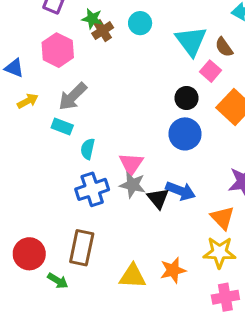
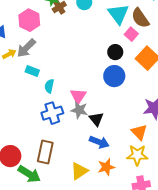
brown semicircle: (224, 47) -> (140, 18), size x1.5
gray arrow: (73, 97) -> (26, 48), moved
blue arrow: (181, 191) -> (99, 142), moved
yellow triangle: (133, 276) -> (79, 171), turned -36
green arrow: (58, 281) -> (29, 174), size x1.6

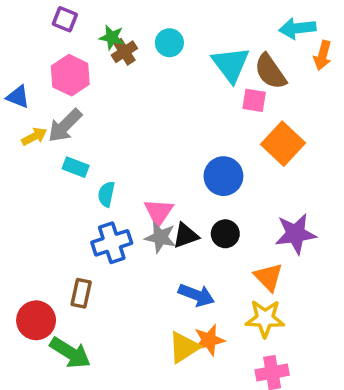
pink square: (131, 34) -> (254, 100), turned -32
black circle: (115, 52) -> (225, 234), moved
black triangle: (96, 119) -> (186, 236), moved, turned 49
brown rectangle: (45, 152) -> (81, 293), moved, size x0.7
yellow triangle: (79, 171) -> (184, 347), moved

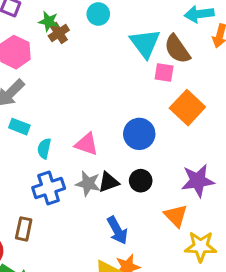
cyan circle: (169, 43) -> (98, 14), moved
pink triangle: (159, 212) -> (87, 144), moved, turned -45
blue arrow: (196, 295) -> (117, 230), turned 40
yellow star: (265, 318) -> (201, 246), moved

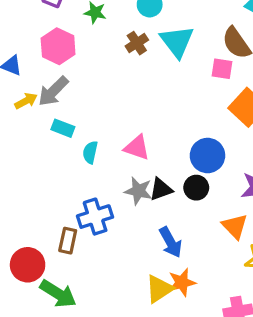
brown cross: (59, 33) -> (137, 43), moved
cyan triangle: (145, 43) -> (177, 41), moved
blue circle: (139, 134) -> (207, 156), moved
blue cross: (49, 188) -> (95, 217), moved

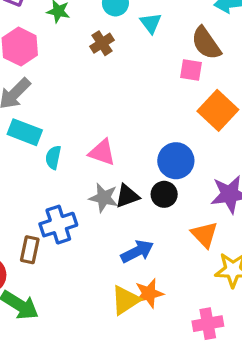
cyan triangle: (177, 41) -> (151, 23), moved, size x0.6
cyan rectangle: (63, 128) -> (25, 132), size x1.4
blue arrow: (171, 242) -> (137, 251), turned -88

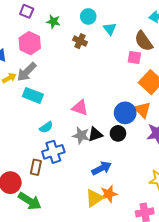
brown cross: (102, 43) -> (80, 41), turned -32
cyan semicircle: (53, 157) -> (46, 127), moved, turned -136
orange triangle: (204, 235) -> (143, 110), moved

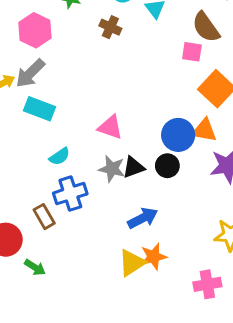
orange triangle: (143, 110) -> (204, 130), turned -36
brown rectangle: (36, 167) -> (44, 217), turned -42
green arrow: (30, 201) -> (35, 267), size x0.6

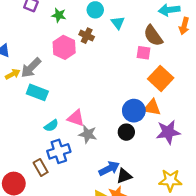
pink hexagon: (35, 30) -> (64, 47), moved
pink triangle: (110, 127) -> (76, 118), moved
black triangle: (133, 167) -> (124, 176), moved

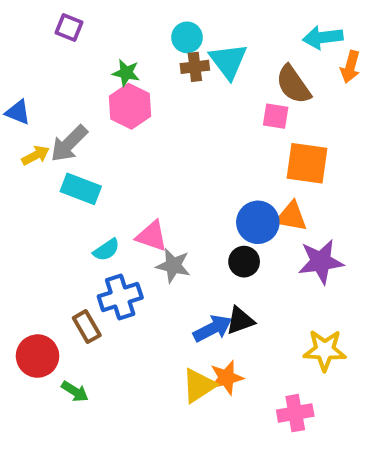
green star: (59, 15) -> (126, 73), moved
cyan triangle: (118, 23) -> (228, 61), size x1.5
brown cross: (87, 36) -> (195, 67), moved, turned -32
orange square: (161, 78) -> (307, 163), turned -35
black triangle: (124, 176) -> (240, 321), moved

